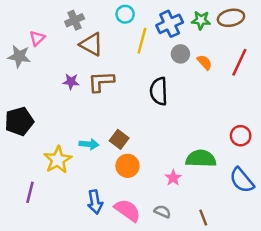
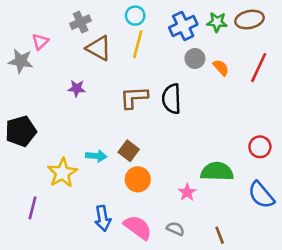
yellow line: (142, 41) -> (138, 44), moved
brown L-shape: (101, 82) -> (134, 97), moved

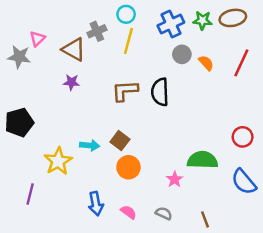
gray cross: (81, 22) -> (97, 31), moved
brown triangle: (99, 48) -> (74, 50), moved
pink semicircle: (138, 227) -> (128, 212), size x0.6

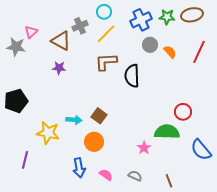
yellow line: (128, 41) -> (106, 34), turned 30
brown L-shape: (125, 91) -> (106, 62), moved
red circle: (243, 137) -> (183, 112), moved
yellow star: (58, 161) -> (48, 133), turned -30
orange circle: (128, 167) -> (94, 142), moved

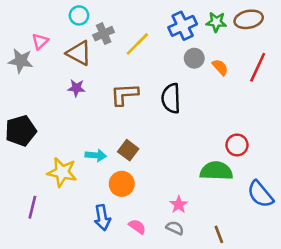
cyan circle: (104, 12) -> (79, 15), moved
brown L-shape: (106, 62) -> (124, 94), moved
pink star: (144, 148) -> (179, 205), moved

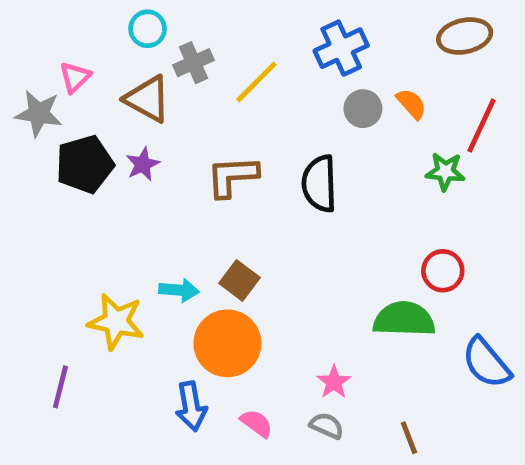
green star: (216, 22) -> (445, 172), moved
orange semicircle: (220, 67) -> (411, 104), moved
purple star: (76, 88) -> (143, 164), turned -30
black pentagon: (21, 131) -> (85, 164), moved
orange circle: (122, 184) -> (227, 343), size x1.4

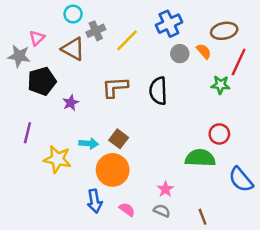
brown ellipse: (465, 36) -> (224, 31), moved
purple star: (143, 164) -> (71, 103), moved
purple line: (60, 387) -> (27, 133), moved

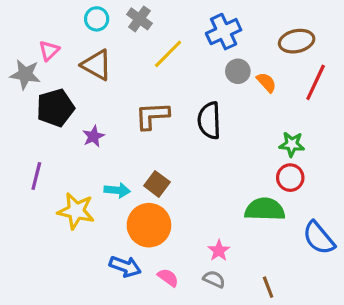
gray cross: (96, 31) -> (139, 19), moved, turned -30
orange semicircle: (204, 51) -> (266, 82), moved
green star: (221, 85) -> (292, 144), moved
blue arrow: (95, 201) -> (125, 266), turned -60

